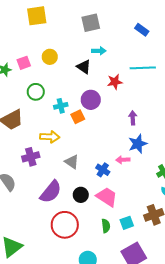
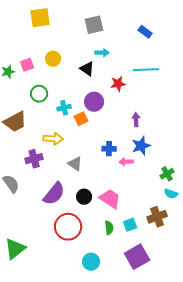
blue cross: (103, 170) -> (109, 149), moved, turned -32

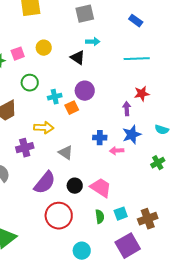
red star: (118, 84) -> (142, 94), moved
cyan semicircle: (171, 194) -> (162, 130), moved
brown cross: (157, 217) -> (148, 219), moved

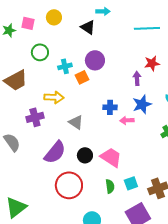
pink square: (18, 54) -> (28, 23), turned 32

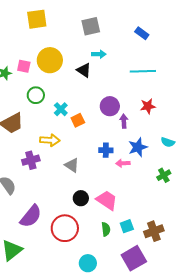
yellow circle: (54, 17) -> (50, 60), size x1.6
purple circle: (95, 60) -> (110, 106), moved
cyan cross: (65, 66) -> (61, 109), turned -32
purple arrow: (137, 78) -> (124, 121), moved
purple semicircle: (55, 152) -> (31, 216), moved

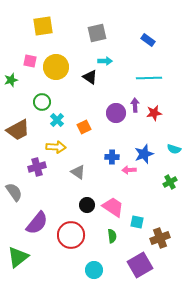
pink square: (24, 66) -> (30, 61), moved
cyan cross: (61, 109) -> (57, 120), moved
purple arrow: (124, 121) -> (135, 105), moved
cyan square: (127, 226) -> (137, 222), moved, turned 32

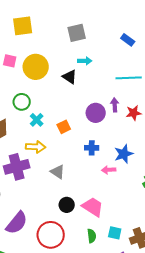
blue cross: (112, 157) -> (92, 148), moved
purple cross: (37, 167) -> (17, 167), size x1.4
cyan square: (137, 222) -> (115, 233), moved

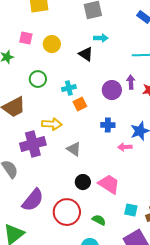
yellow circle: (36, 67) -> (52, 44), size x0.7
cyan cross: (37, 120) -> (69, 88), moved, turned 32
green semicircle: (92, 236) -> (99, 220), moved, turned -56

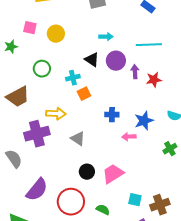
cyan arrow: (101, 38) -> (106, 37), moved
black triangle: (86, 54) -> (92, 60), moved
purple circle: (112, 90) -> (116, 61), moved
pink trapezoid: (109, 184) -> (113, 174), turned -65

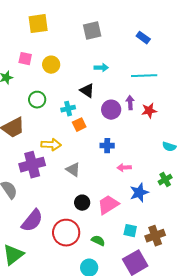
purple circle: (116, 61) -> (111, 110), moved
blue star: (144, 121) -> (139, 193), moved

